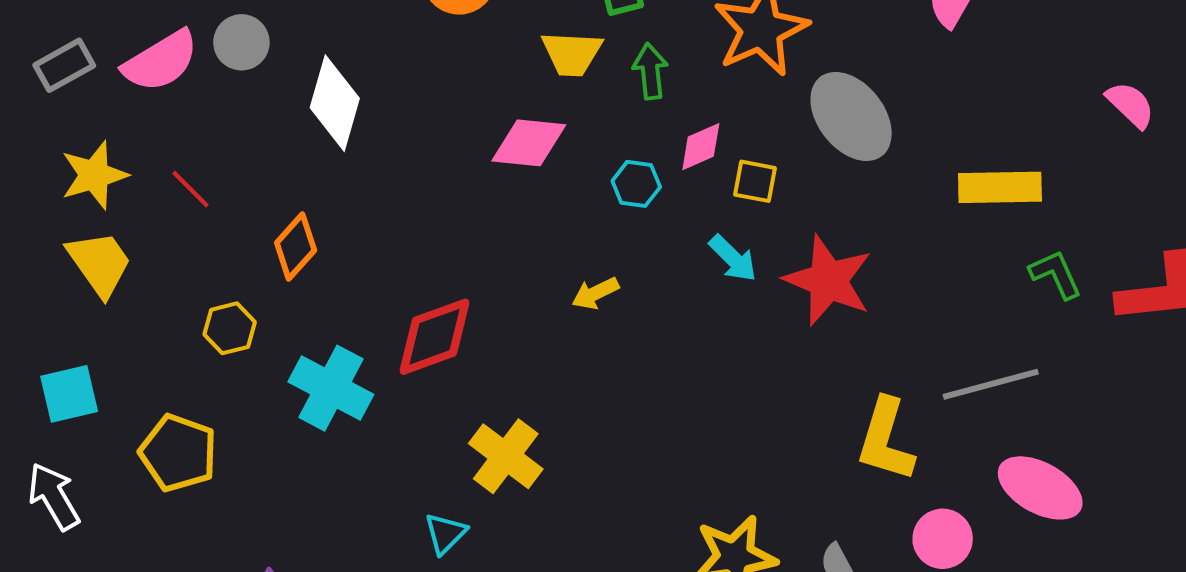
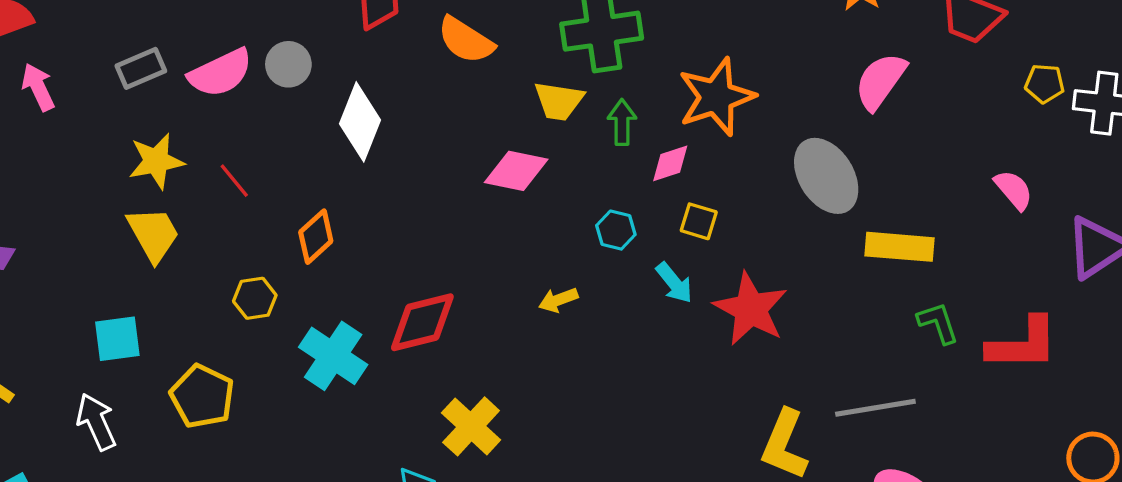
gray ellipse: (851, 116) -> (826, 176), moved
pink diamond: (701, 147) -> (670, 163), moved
cyan hexagon: (636, 184) -> (616, 230), moved

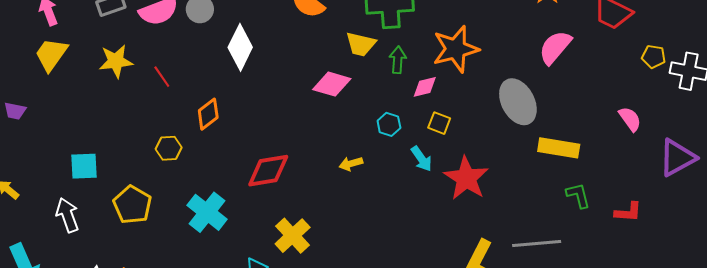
yellow trapezoid: (153, 234) -> (51, 54), moved, turned -120
red L-shape: (1023, 344) -> (628, 212), size x0.6
cyan cross: (333, 356) -> (207, 212), moved

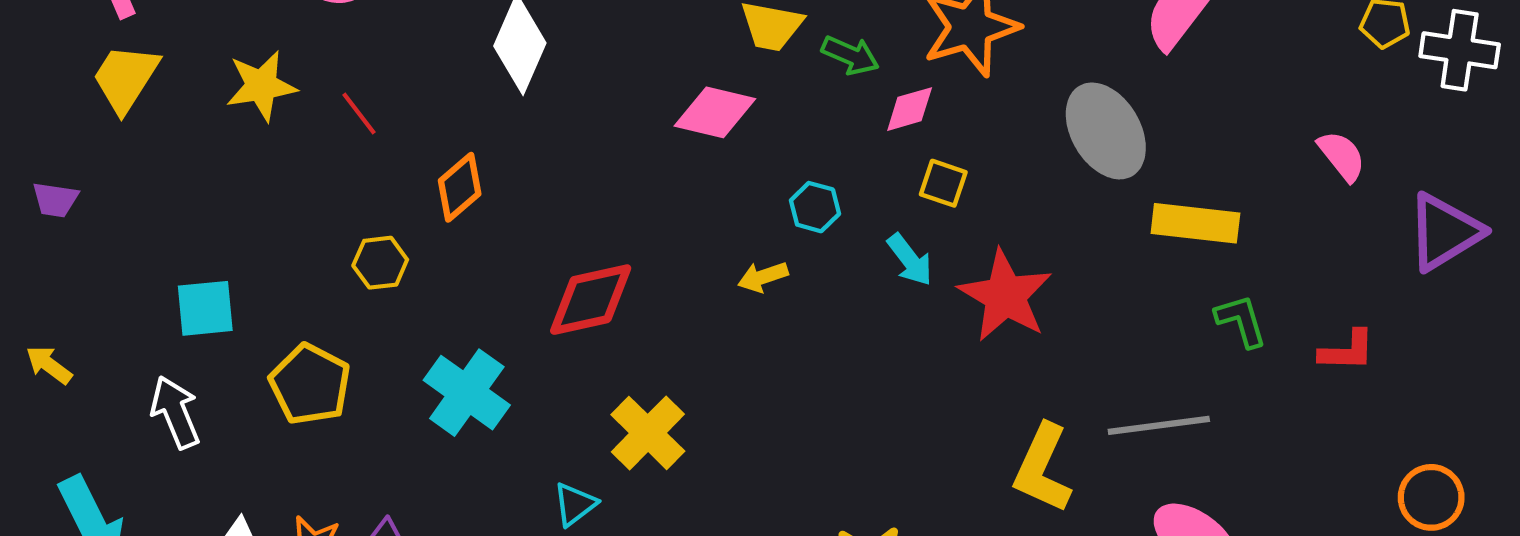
green arrow: (398, 60) -> (850, 55), turned 112
cyan hexagon: (389, 124) -> (815, 207), moved

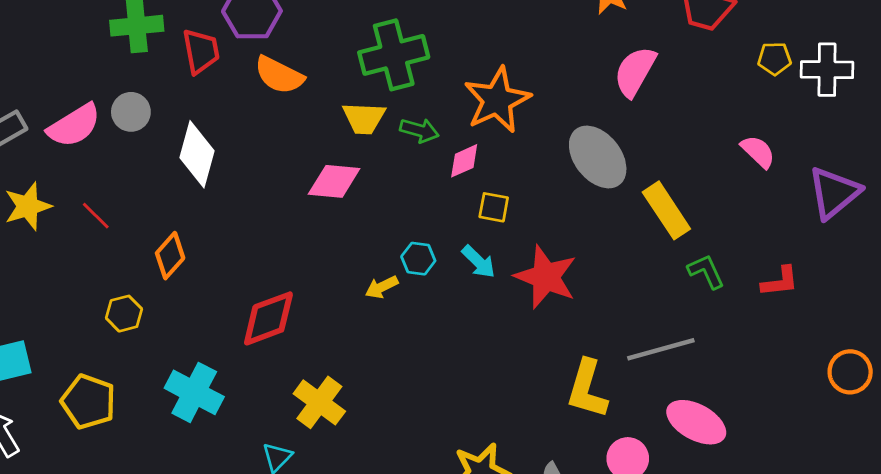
cyan hexagon: (815, 207) -> (418, 259), moved
yellow rectangle: (1195, 223) -> (666, 210), turned 58

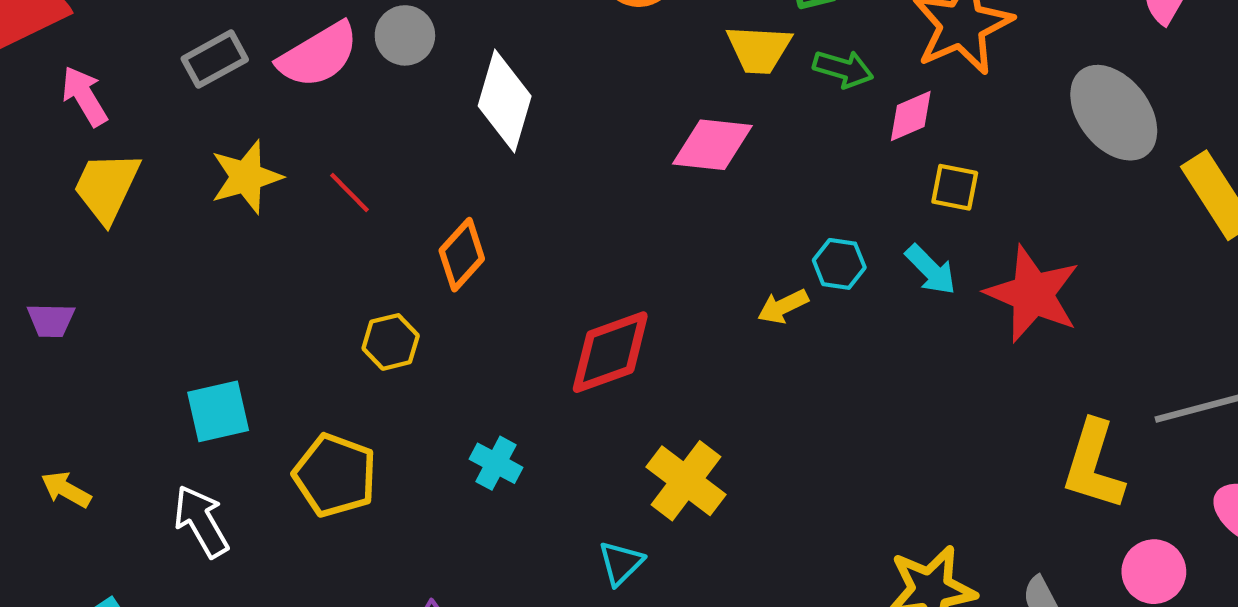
cyan cross: (194, 392) -> (496, 463), size x0.6

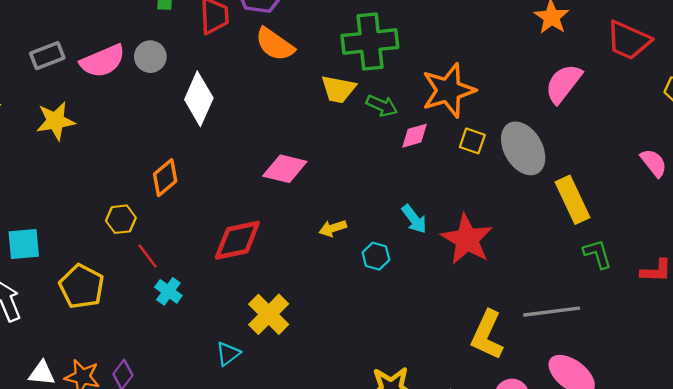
pink diamond: (712, 145) -> (285, 169), moved
yellow square: (955, 187) -> (472, 141), moved
red line: (349, 192) -> (148, 256), moved
cyan hexagon: (839, 264) -> (376, 256), moved

